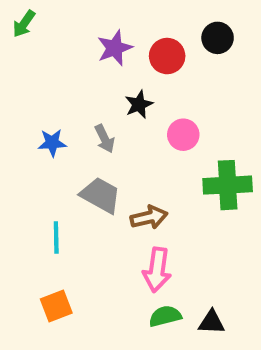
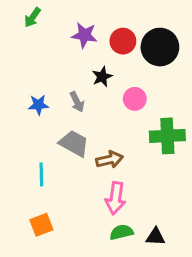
green arrow: (24, 24) -> (33, 17), moved
black circle: (218, 38) -> (160, 47), moved, size x1.6
purple star: (115, 48) -> (84, 35), turned 30

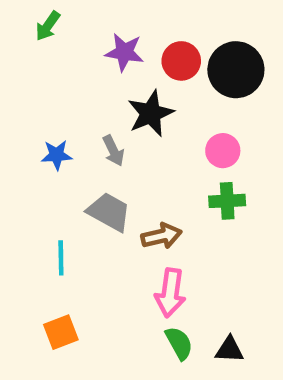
black star: (102, 77) -> (151, 113), size x1.5
pink circle: (135, 99) -> (223, 151), moved
green cross: (167, 136) -> (227, 201), moved, size x0.7
green semicircle: (121, 232) -> (179, 343), turned 75

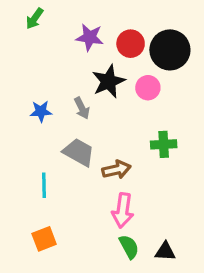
pink circle: (223, 151) -> (148, 88), moved

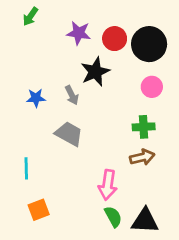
pink circle: (148, 88) -> (152, 87), moved
brown arrow: (116, 170) -> (142, 157), moved
cyan line: (44, 185) -> (26, 168), moved
black triangle: (165, 251) -> (145, 221), size x1.5

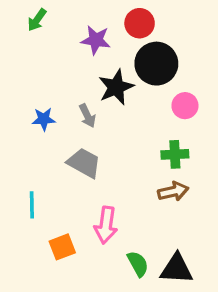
red circle: (115, 39) -> (140, 23), moved
black circle: (149, 44) -> (156, 64), moved
pink arrow: (108, 185) -> (106, 225), moved
orange square: (39, 210) -> (62, 247), moved

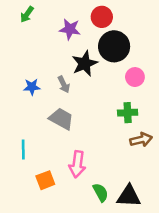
brown arrow: (173, 191) -> (141, 140), moved

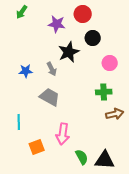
black circle: (114, 46) -> (93, 38), size x0.6

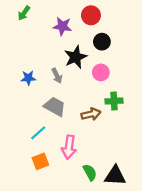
pink circle: (110, 63) -> (101, 72), moved
brown arrow: (115, 114) -> (91, 114), moved
cyan line: (19, 122) -> (38, 133), moved, turned 49

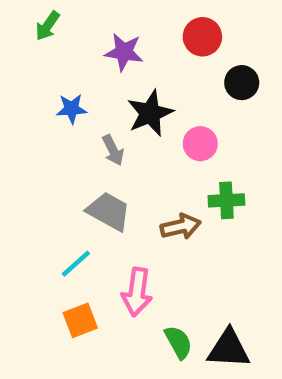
red circle: (91, 15) -> (202, 37), moved
black circle: (102, 42) -> (242, 83), moved
blue star: (28, 78) -> (72, 109), moved

